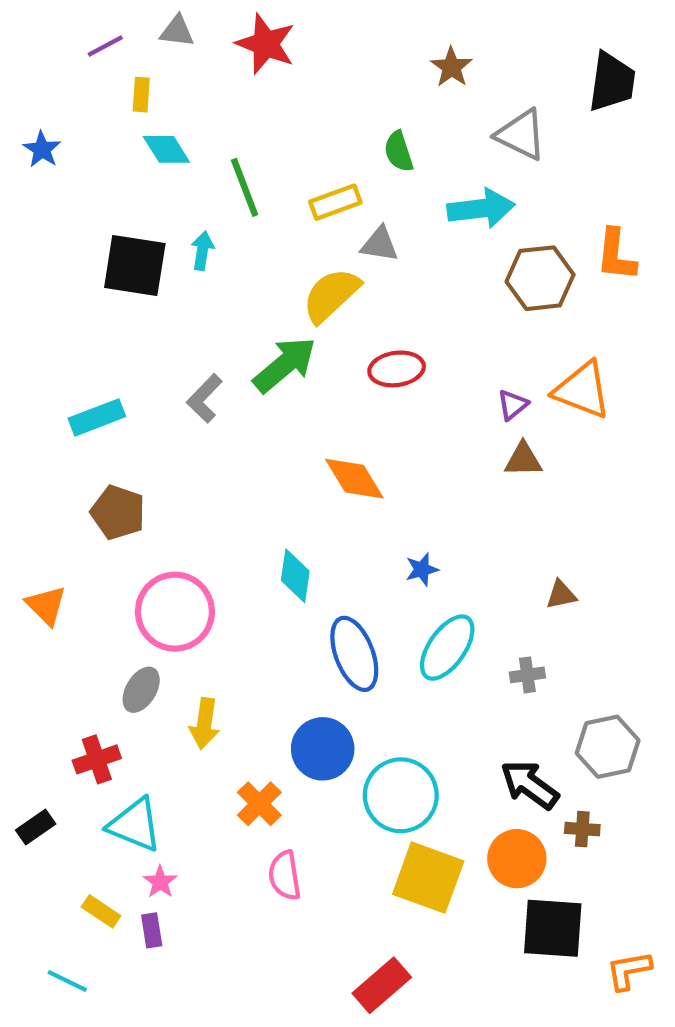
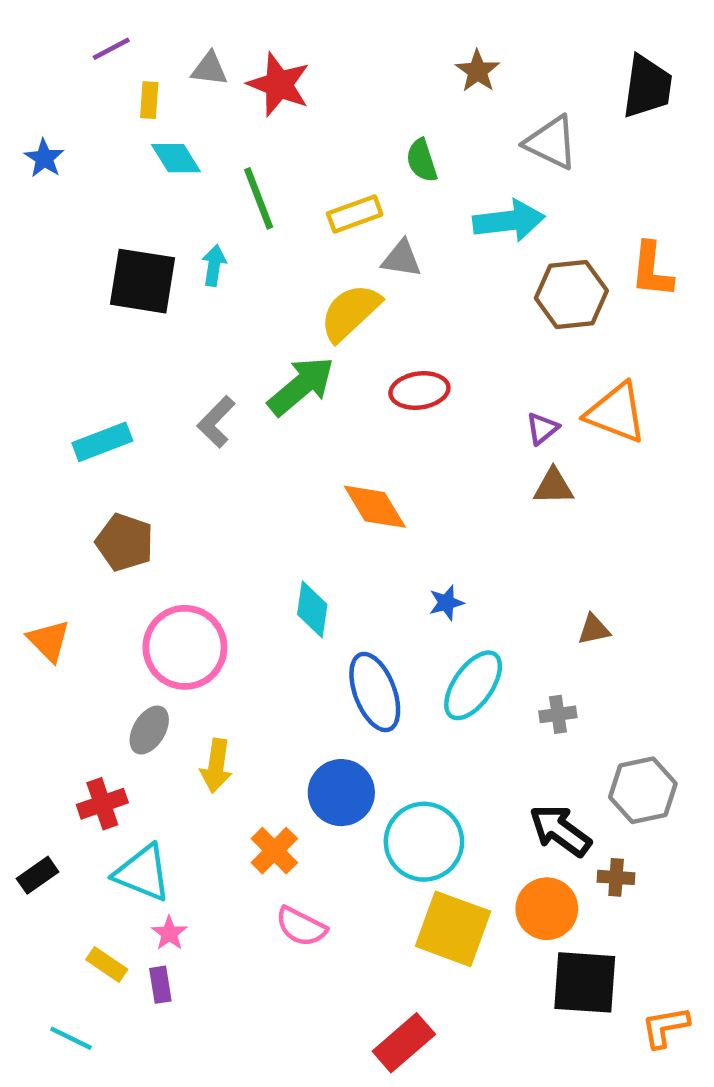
gray triangle: (177, 31) -> (210, 69), moved
red star: (266, 44) -> (279, 84), moved
pink semicircle: (285, 875) -> (301, 927), turned -54

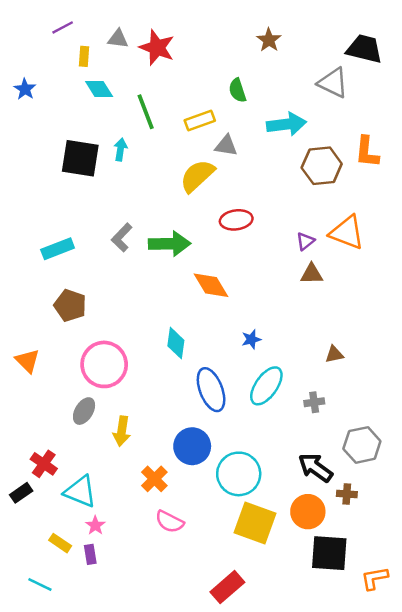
black trapezoid: (647, 87) -> (364, 49), turned -84
gray triangle: (551, 143) -> (333, 83), moved
green arrow: (301, 386) -> (170, 244), moved, turned 39
red cross: (102, 804) -> (44, 464), moved, turned -36

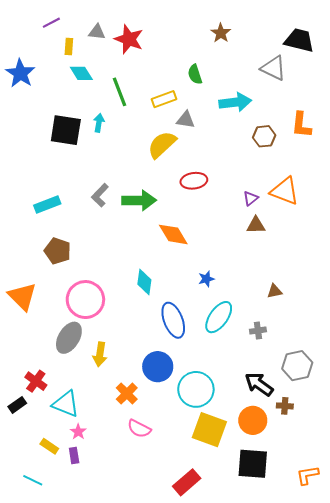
blue star: (25, 89) -> (20, 73), size x1.6
brown hexagon: (322, 166) -> (264, 136), size x0.7
orange triangle: (27, 361) -> (22, 296), size x1.4
gray ellipse: (84, 411) -> (69, 338), size x1.4
black square: (329, 553) -> (253, 464), moved

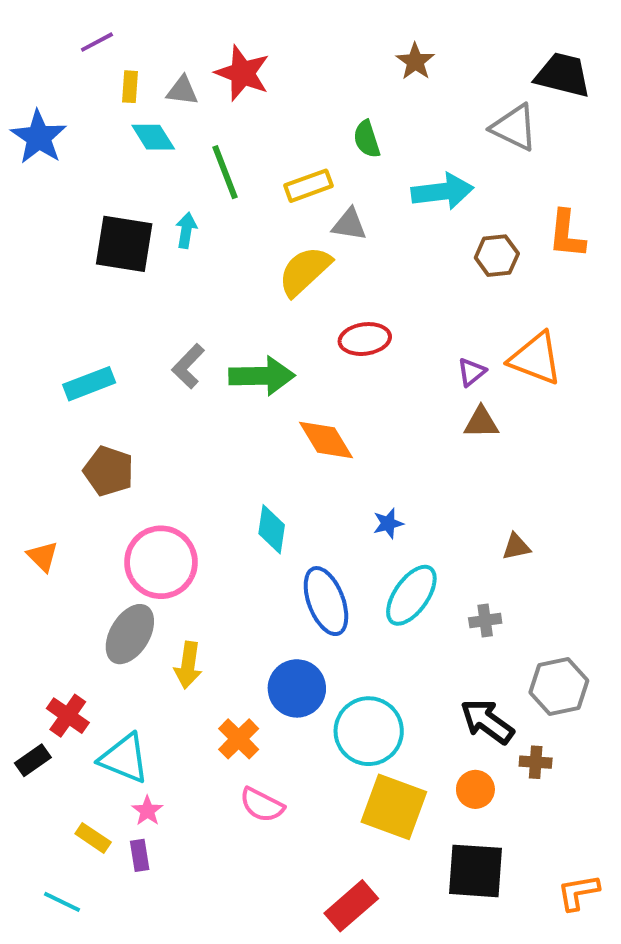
gray triangle: (97, 32) -> (182, 91), moved
orange triangle: (22, 296) -> (43, 556), size x0.6
orange circle: (253, 420) -> (475, 789), size x0.7

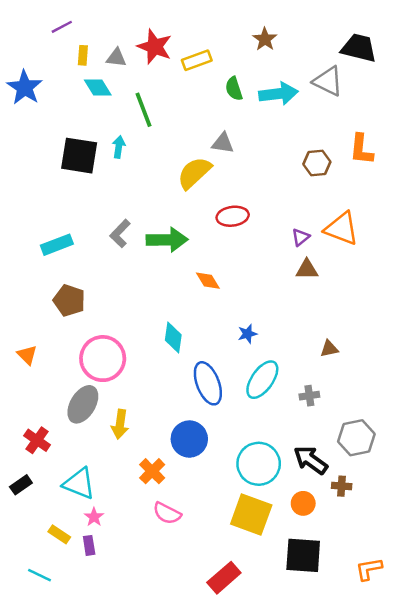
yellow rectangle: (309, 186) -> (197, 60), moved
cyan arrow: (442, 192) -> (278, 94), moved
orange diamond: (326, 440) -> (208, 281), size x0.7
red cross: (68, 716) -> (37, 440), moved
cyan circle: (369, 731) -> (259, 464), moved

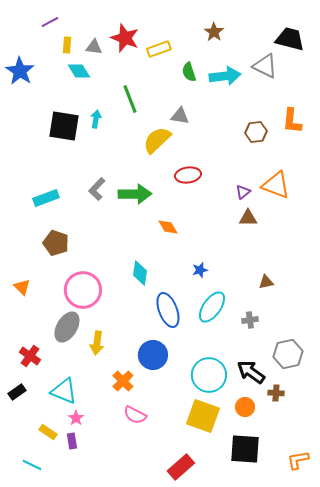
green line: (143, 110) -> (130, 99), moved

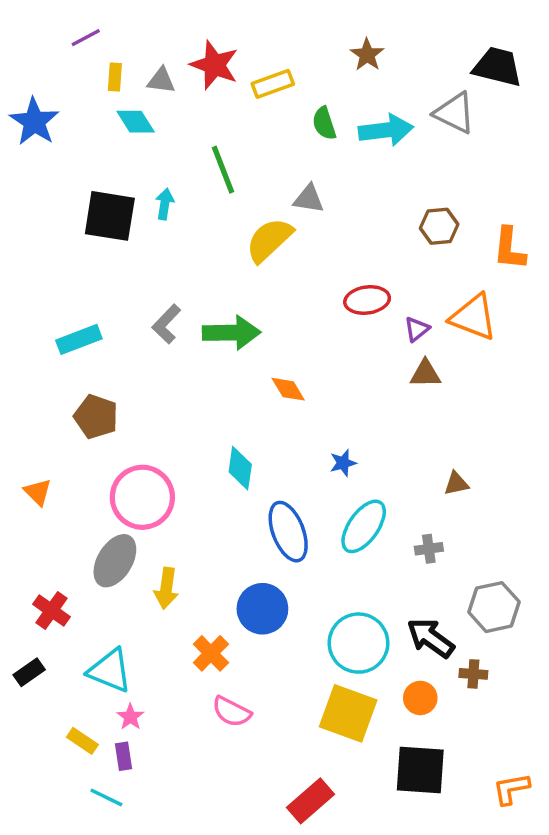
orange L-shape: (292, 121) -> (509, 249), moved
red ellipse: (188, 175) -> (367, 300), moved
cyan line: (32, 465) -> (106, 797), moved

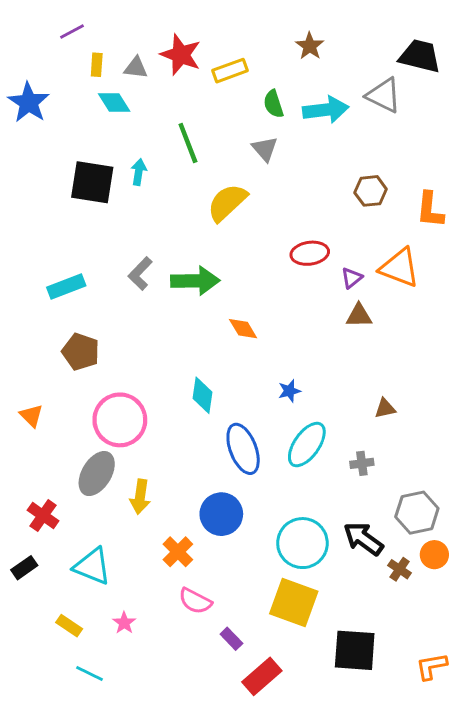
gray triangle: (309, 199) -> (265, 149), moved, turned 40
brown cross: (473, 674) -> (400, 569), turned 30
orange circle: (420, 698) -> (434, 555), moved
pink star: (130, 717) -> (124, 623), moved
purple rectangle: (124, 756) -> (231, 639), moved, turned -35

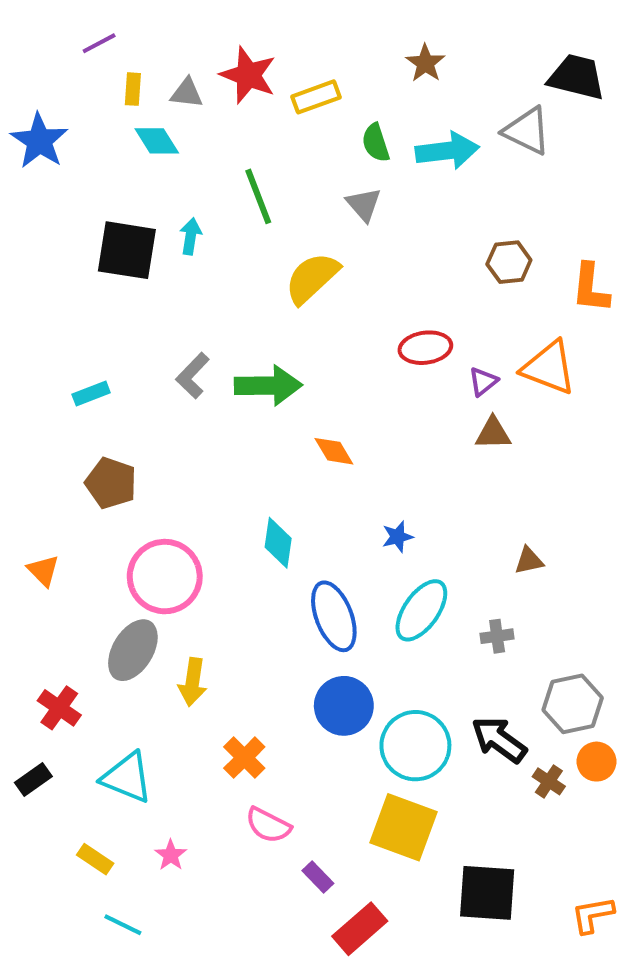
cyan rectangle: (66, 287) -> (91, 393), size x0.7
blue circle: (221, 514) -> (344, 706), moved

